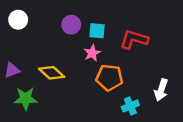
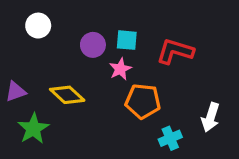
white circle: (18, 20) -> (38, 26), moved
purple circle: (71, 25) -> (93, 45), moved
green star: (26, 99) -> (33, 129), turned -30

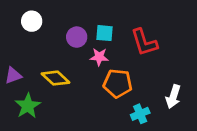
red L-shape: (175, 51) -> (144, 42), turned -124
pink star: (120, 69) -> (99, 57), turned 30

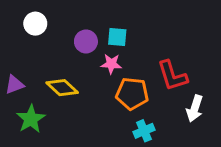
red L-shape: (144, 42) -> (172, 76), moved
cyan cross: (140, 114) -> (144, 131), moved

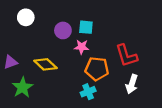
white arrow: (195, 109) -> (132, 84), moved
cyan cross: (144, 131) -> (88, 92), moved

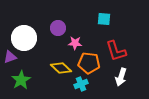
white circle: (26, 17) -> (24, 38), moved, size x1.6
cyan square: (86, 27) -> (104, 19), moved
yellow diamond: (45, 64) -> (61, 68), moved

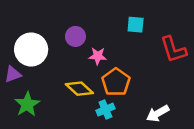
red L-shape: (116, 51) -> (173, 49), moved
orange pentagon: (89, 63) -> (116, 82), turned 30
white arrow: (121, 77) -> (158, 113), moved, turned 42

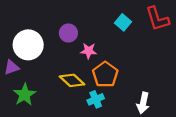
cyan square: (136, 25) -> (123, 22), turned 35
red L-shape: (173, 49) -> (157, 19), moved
white arrow: (158, 113) -> (143, 103), turned -48

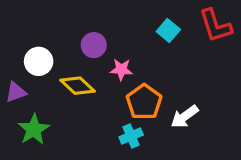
white circle: (28, 45) -> (39, 61), size x0.7
yellow diamond: (72, 80) -> (78, 86), moved
white arrow: (143, 103) -> (185, 117), moved, turned 42

